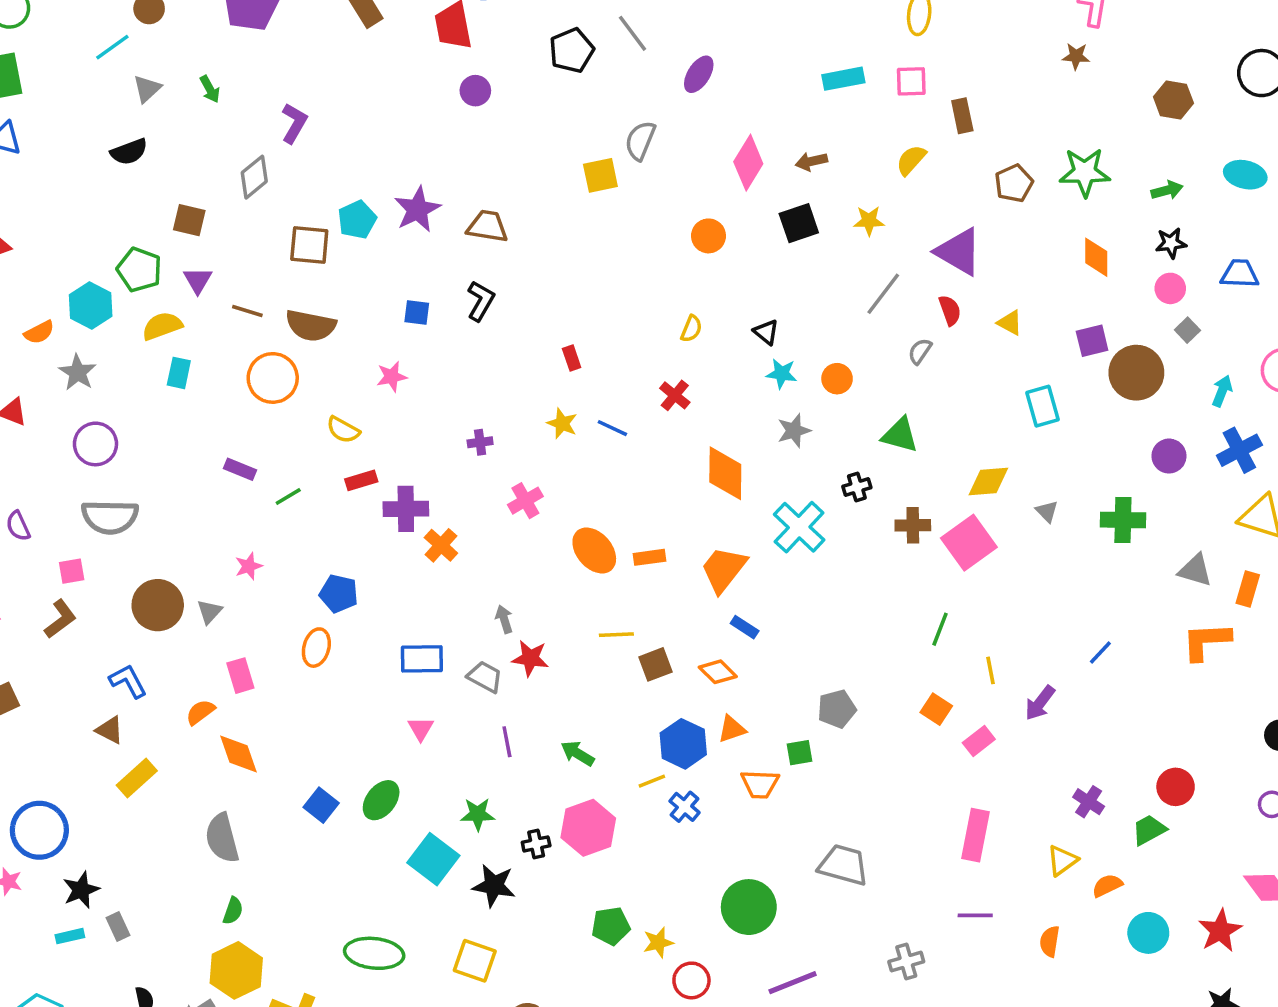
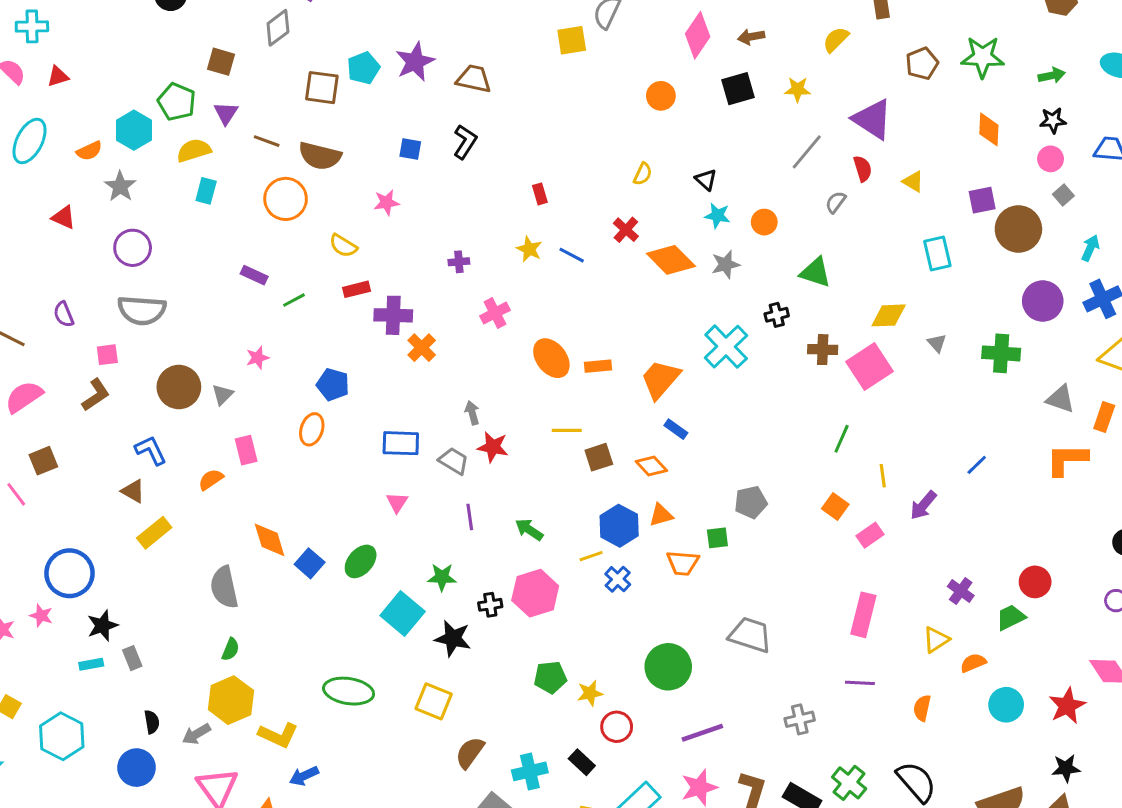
purple circle: (1169, 456) -> (1043, 301), size x1.4
orange diamond: (725, 473) -> (671, 260), moved, turned -48
orange diamond: (239, 754) -> (270, 540), moved

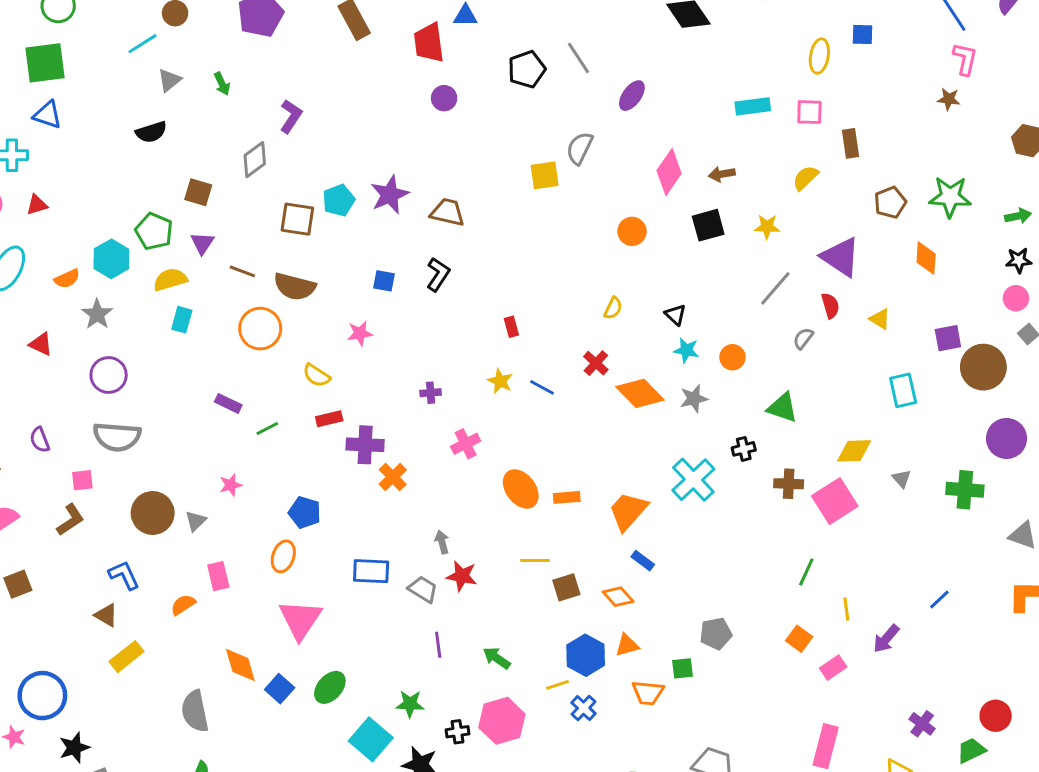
orange diamond: (989, 129) -> (926, 258), moved
pink triangle: (397, 502) -> (300, 619), moved, size x2.0

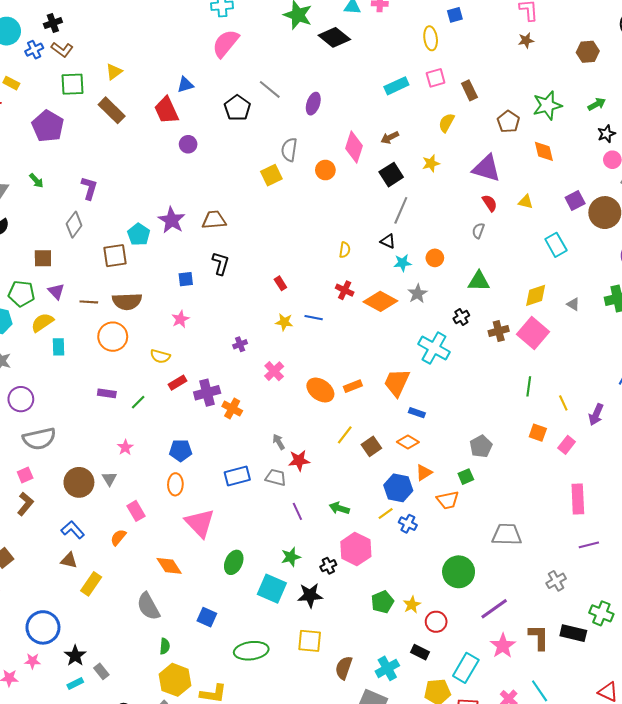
orange circle: (632, 231) -> (325, 170), moved
gray line: (775, 288) -> (401, 210), moved
yellow line: (535, 561) -> (345, 435), turned -36
blue square: (280, 689) -> (207, 617), moved

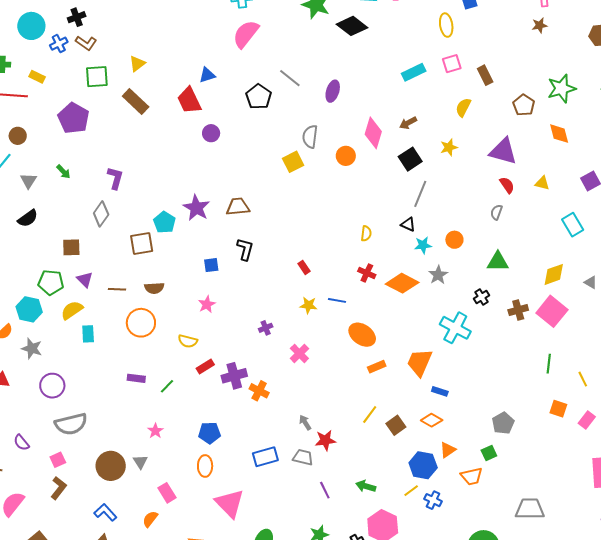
brown semicircle: (127, 301) -> (154, 288), size x0.7
orange ellipse: (320, 390) -> (362, 335), moved

